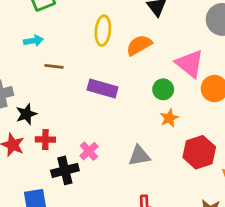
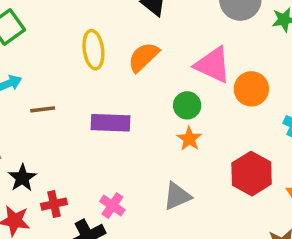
orange star: (169, 118) -> (189, 139), moved

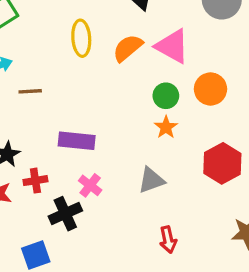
pink triangle: (213, 65) -> (172, 46), moved
orange circle: (251, 89) -> (210, 89), moved
purple rectangle: (111, 123) -> (77, 141), moved

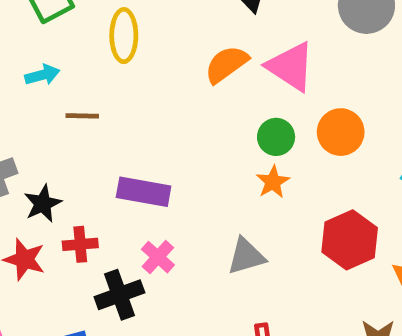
yellow ellipse: (81, 38) -> (124, 36), moved

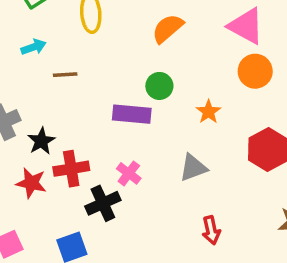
pink triangle: (291, 67) -> (246, 26), moved
green circle: (276, 137) -> (159, 86), moved
purple rectangle: (144, 192) -> (132, 114), moved
red cross: (80, 244) -> (71, 169), size x1.4

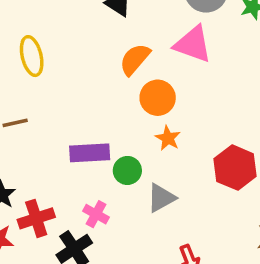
orange semicircle: (168, 28) -> (135, 59), moved
orange circle: (255, 71) -> (158, 98), moved
green circle: (159, 86) -> (127, 170), moved

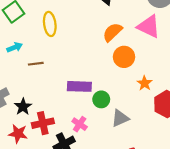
orange star: (168, 138) -> (145, 83), moved

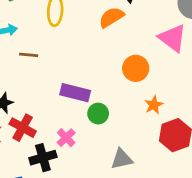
orange semicircle: (112, 32) -> (111, 17), moved
gray triangle: (120, 118) -> (122, 159), moved
red cross: (43, 123) -> (23, 128), turned 30

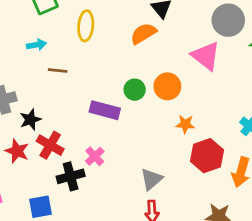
orange star: (154, 105) -> (185, 124), turned 30
green circle: (98, 114) -> (135, 90), moved
gray triangle: (122, 159) -> (151, 179), turned -30

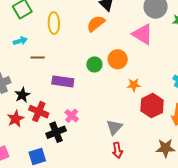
purple rectangle: (105, 110) -> (63, 81), moved
red star: (17, 151) -> (16, 119), turned 30

